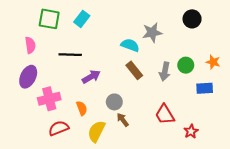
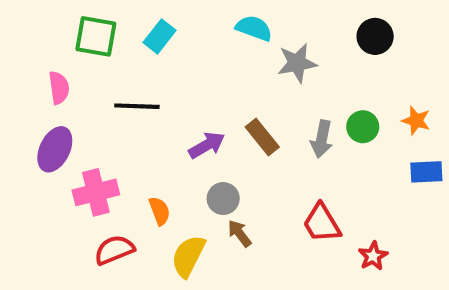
cyan semicircle: (130, 45) -> (254, 28), moved
purple arrow: (91, 77) -> (207, 145), moved
blue rectangle: (205, 88) -> (426, 172), moved

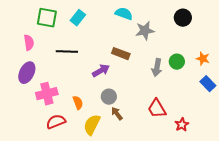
brown rectangle: (262, 137) -> (121, 54), moved, turned -30
blue rectangle: (426, 172) -> (208, 84), turned 49

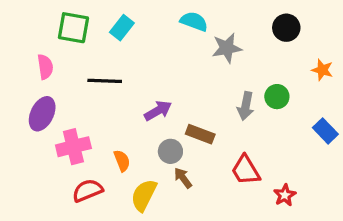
brown rectangle: (121, 54) -> (200, 134), moved
orange star: (203, 59) -> (322, 70), moved

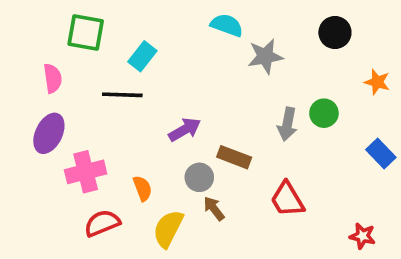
cyan rectangle: (122, 28) -> (142, 56), moved
red star: (285, 195) -> (362, 236), moved, turned -30

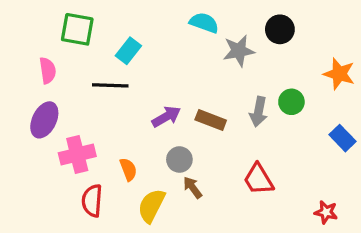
black circle: (335, 32) -> (280, 29), moved
orange star: (377, 82) -> (339, 74), size x1.4
brown rectangle: (234, 157) -> (211, 120), moved
red semicircle: (102, 223) -> (92, 201), turned -64

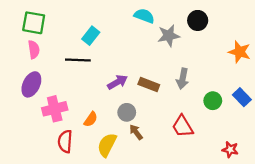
green square: (77, 29) -> (34, 23), moved
green circle: (291, 102) -> (213, 101), moved
orange semicircle: (128, 169) -> (91, 119), turned 56

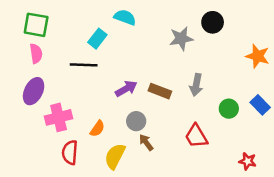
cyan semicircle: (144, 16) -> (125, 17), moved

